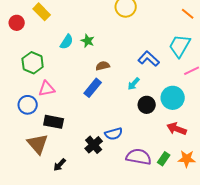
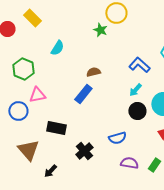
green star: (88, 41) -> (100, 30), moved
cyan arrow: (134, 84) -> (135, 90), moved
black rectangle: (54, 122) -> (56, 128), moved
blue semicircle: (114, 134) -> (117, 138), moved
purple semicircle: (139, 157) -> (129, 163), size x0.7

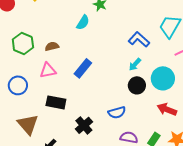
cyan semicircle: (57, 48) -> (83, 22), moved
brown semicircle: (93, 72) -> (52, 46), moved
pink triangle: (37, 95) -> (48, 70), moved

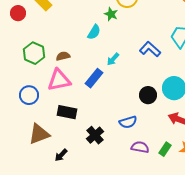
cyan arrow: (135, 64) -> (113, 59), moved
pink triangle: (48, 70) -> (59, 80), size x1.4
brown triangle: (28, 124) -> (39, 134), turned 50

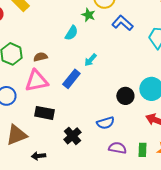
blue L-shape: (150, 49) -> (122, 23), moved
green rectangle: (165, 149) -> (142, 150), turned -32
black arrow: (61, 155) -> (38, 156), turned 40

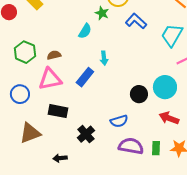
cyan arrow: (90, 60) -> (104, 58), turned -48
purple semicircle: (117, 148) -> (131, 146), size x1.4
black arrow: (38, 156) -> (60, 158), moved

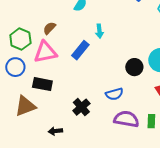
green hexagon: (25, 52) -> (20, 39), moved
brown semicircle: (54, 55) -> (49, 28), turned -32
black rectangle: (58, 111) -> (42, 84), moved

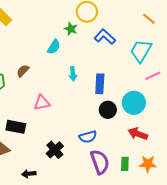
blue rectangle: (80, 50) -> (100, 84), moved, turned -36
pink triangle: (45, 52) -> (42, 103), moved, size x0.7
purple semicircle: (126, 119) -> (100, 162), turned 60

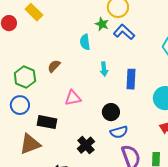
blue L-shape: (105, 37) -> (124, 32), moved
cyan semicircle: (54, 47) -> (85, 42), turned 140
black circle: (108, 110) -> (111, 112), moved

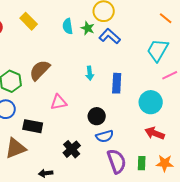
yellow rectangle: (34, 12) -> (29, 21), moved
cyan semicircle: (85, 42) -> (68, 26), moved
brown semicircle: (54, 66) -> (40, 70), size x1.6

